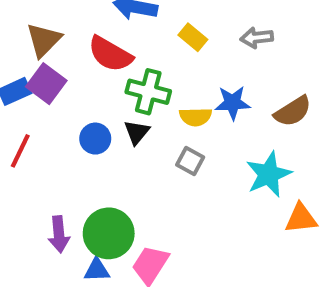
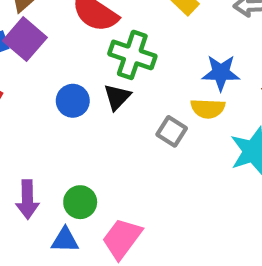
yellow semicircle: (196, 117) -> (208, 108), moved
green circle: (109, 233) -> (80, 202), size x0.6

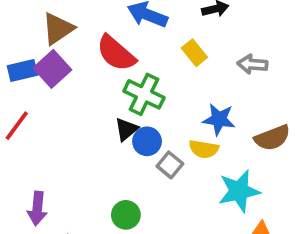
blue circle: (73, 101) -> (147, 141), moved
green circle: (80, 202) -> (126, 215), moved

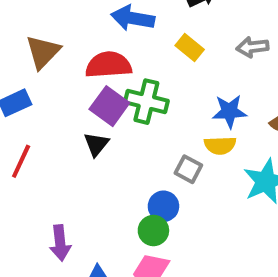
red semicircle: (116, 53) -> (108, 65), turned 147
purple square: (52, 69) -> (109, 106), moved
black triangle: (126, 129) -> (96, 144), moved
blue circle: (147, 141) -> (163, 206), moved

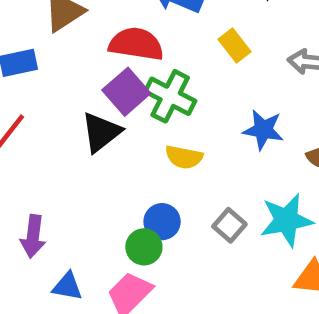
black triangle: (96, 144) -> (101, 132), size x1.4
yellow semicircle: (220, 145) -> (184, 157), moved
gray square: (188, 169) -> (229, 225), moved

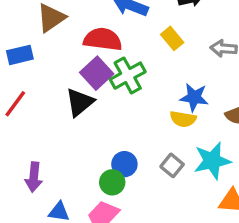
green cross: (170, 96) -> (128, 76), turned 36
yellow semicircle: (184, 157) -> (183, 119), moved

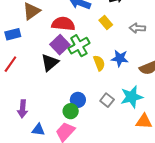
yellow semicircle: (183, 119) -> (99, 63), moved, turned -119

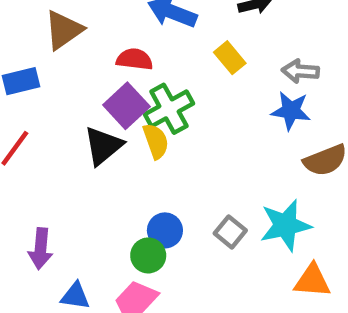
red semicircle: (63, 24) -> (135, 59), size x0.7
blue star: (120, 58) -> (291, 111), moved
yellow semicircle: (99, 63) -> (156, 141), moved

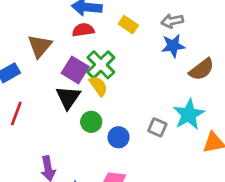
brown triangle: (64, 30) -> (40, 46), moved
red semicircle: (135, 59) -> (83, 30), moved
green circle: (148, 255) -> (91, 122), moved

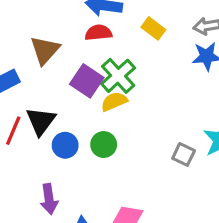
yellow semicircle: (98, 86) -> (114, 101), turned -80
black triangle: (68, 97) -> (41, 121), moved
blue circle: (118, 137) -> (65, 145), moved

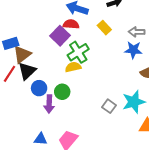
brown triangle: (45, 50) -> (22, 54), moved
purple square: (87, 81) -> (60, 36), moved
purple arrow: (49, 199) -> (49, 104), moved

